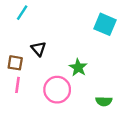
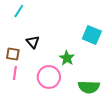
cyan square: (105, 24) -> (92, 35), moved
green semicircle: (104, 101) -> (89, 87), size x1.5

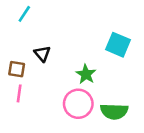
pink circle: (49, 77) -> (78, 104), moved

